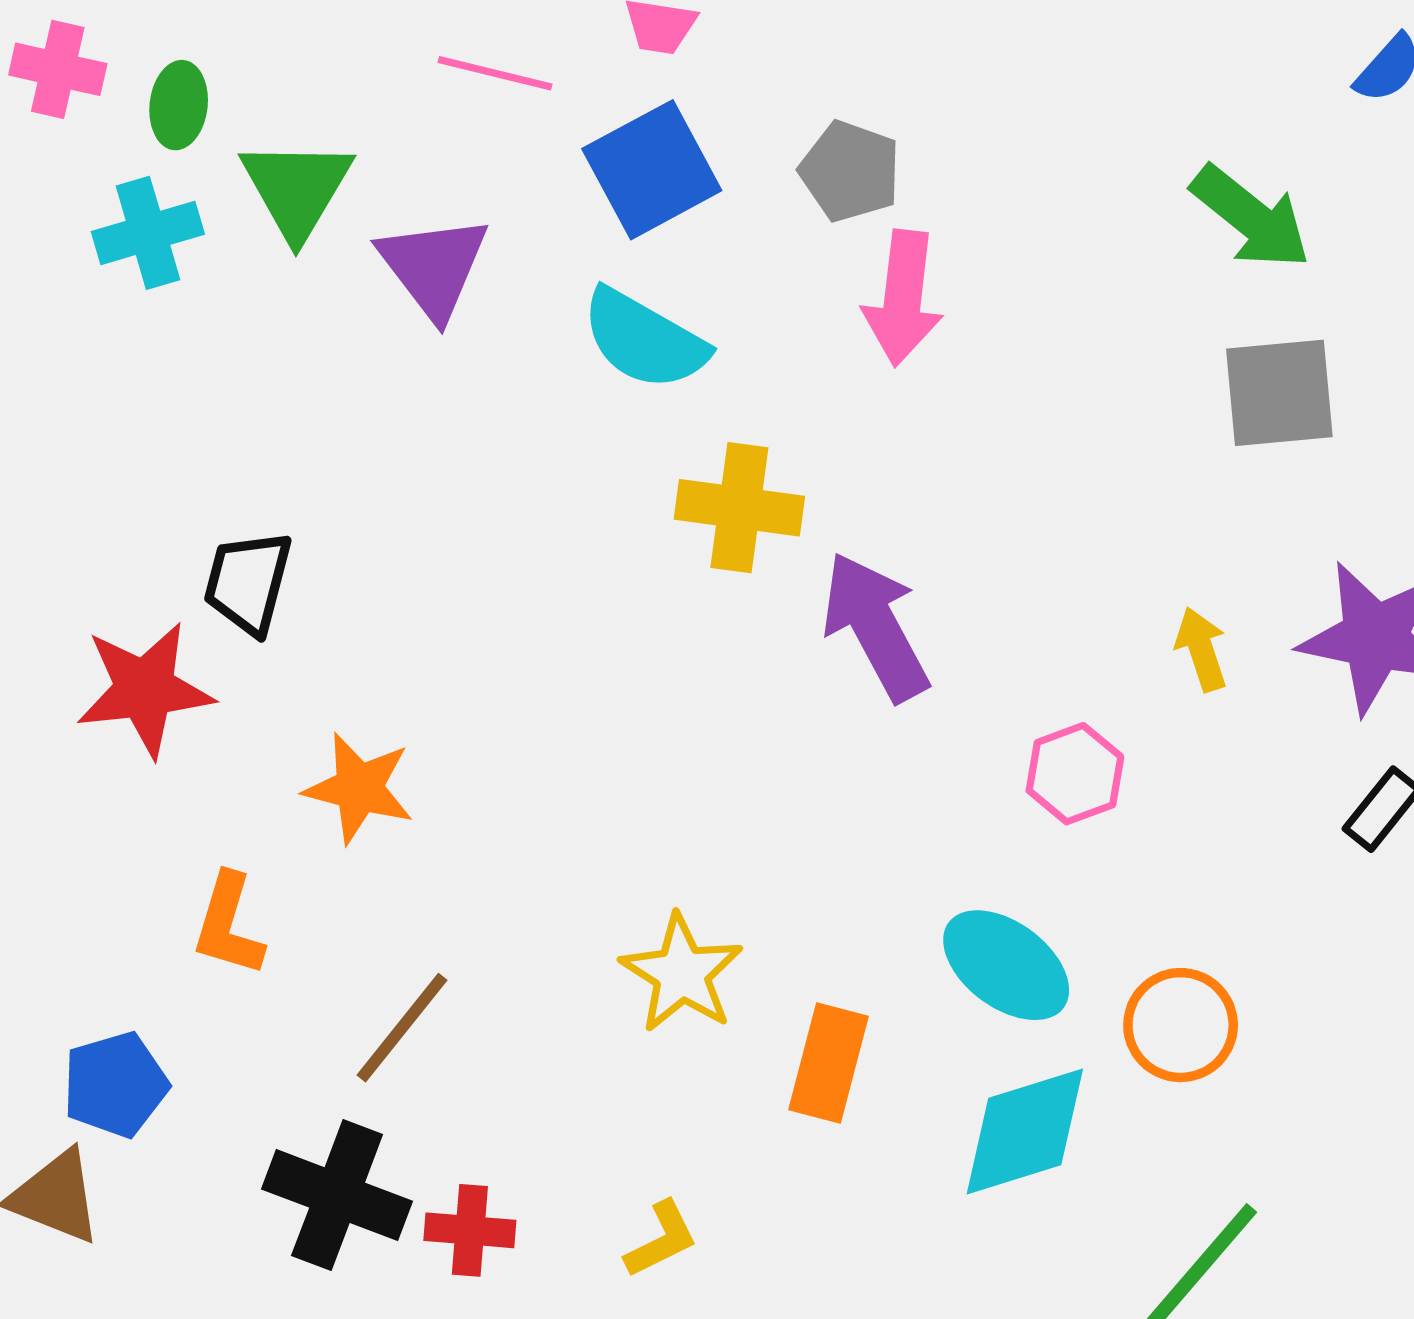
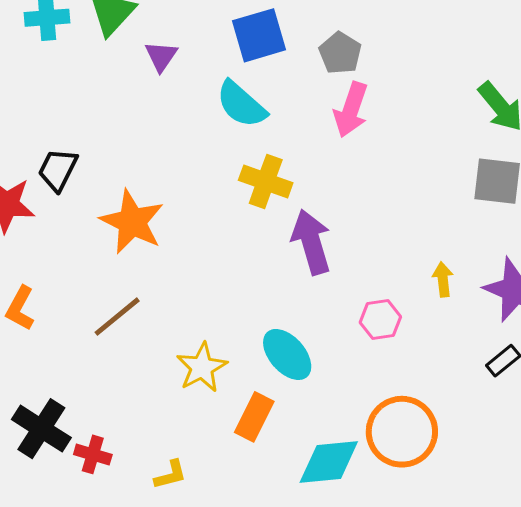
purple triangle: (434, 267) -> (161, 56), size x0.7
orange star: (359, 788) -> (132, 222), moved, size x1.4
cyan ellipse: (1006, 965) -> (287, 354), moved
orange circle: (1181, 1025) -> (402, 432), size x1.5
brown line: (402, 1028) -> (117, 317), moved

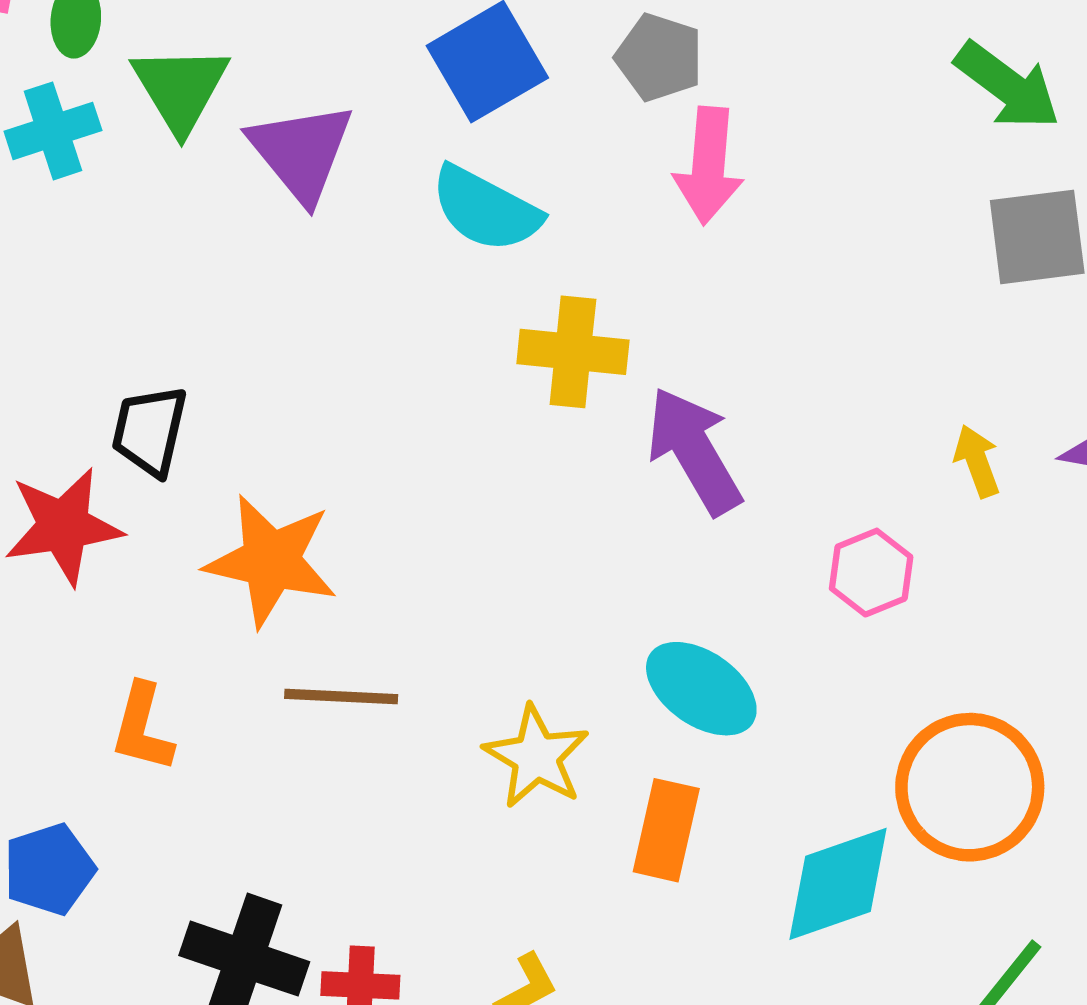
purple triangle: (161, 56) -> (301, 152), size x1.6
orange star: (132, 222) -> (271, 561), moved
brown line: (117, 317) -> (341, 696), turned 56

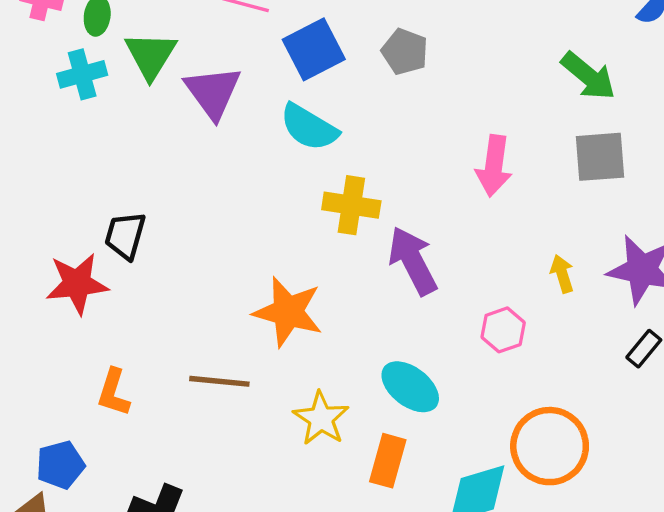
pink arrow: (709, 166) -> (494, 166), moved
orange star: (271, 561) -> (288, 312), moved

